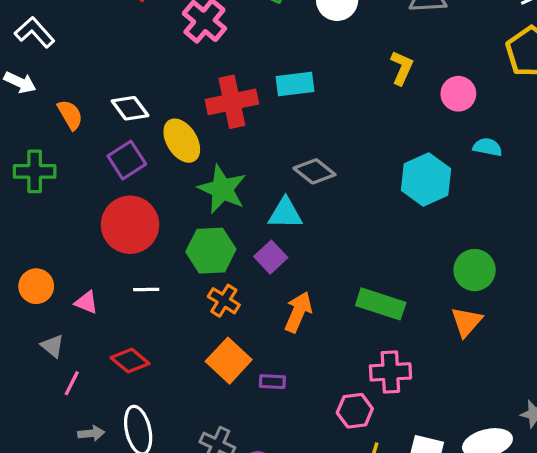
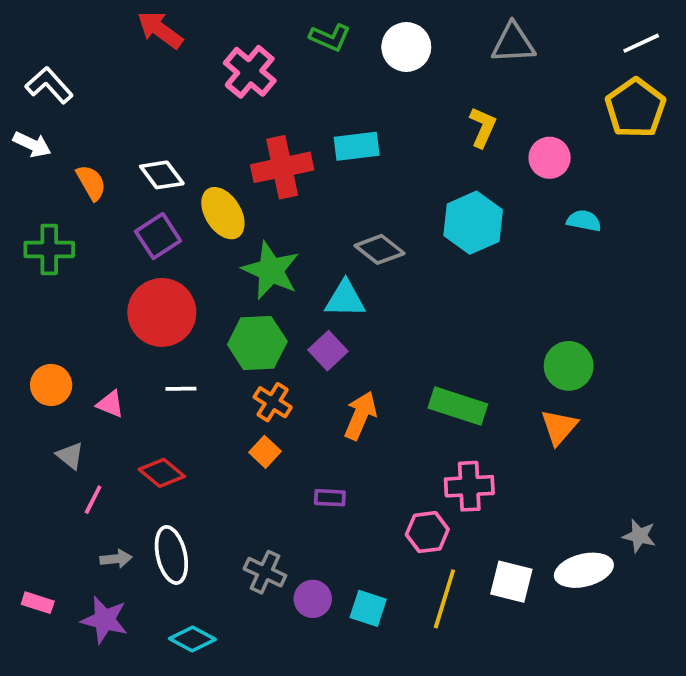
cyan hexagon: (426, 179) -> (473, 223), moved
orange square: (229, 361) -> (265, 452), moved, size x0.6

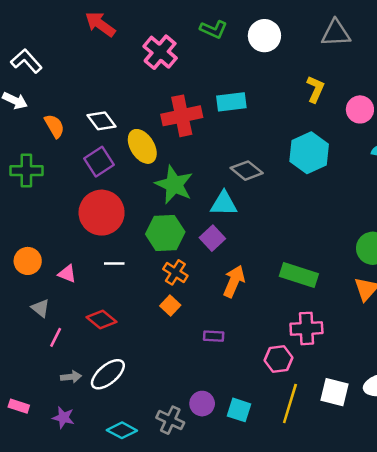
white ellipse: (171, 555) -> (108, 374), turned 63
gray cross: (265, 572) -> (170, 420), moved
purple star: (105, 620) -> (63, 418), size x0.7

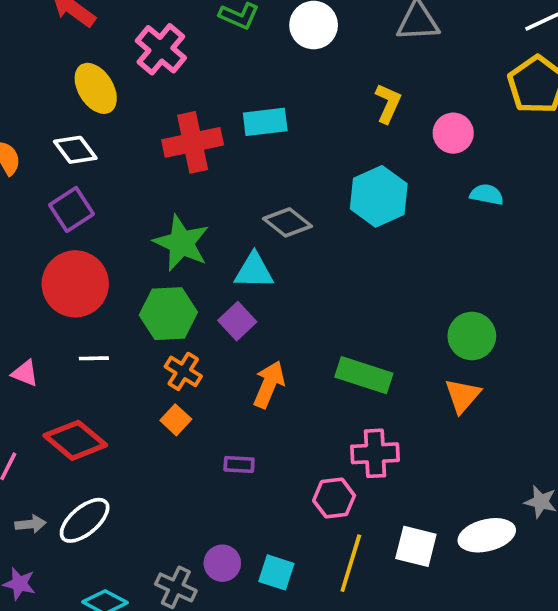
yellow ellipse: (142, 146) -> (96, 88), moved
red diamond: (102, 320) -> (75, 440), size x1.4

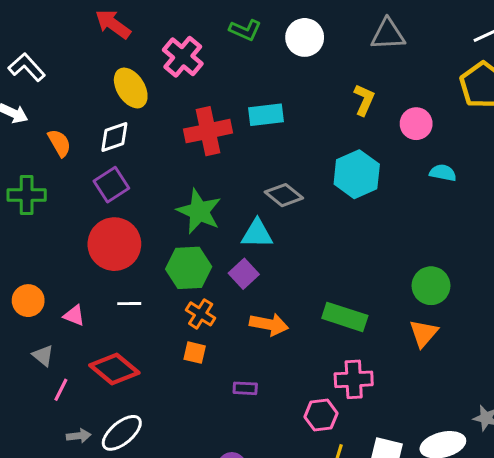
white diamond: (75, 150) -> (114, 137), turned -72
orange arrow: (269, 384) -> (269, 324), turned 78
orange square: (176, 420) -> (195, 353), turned -30

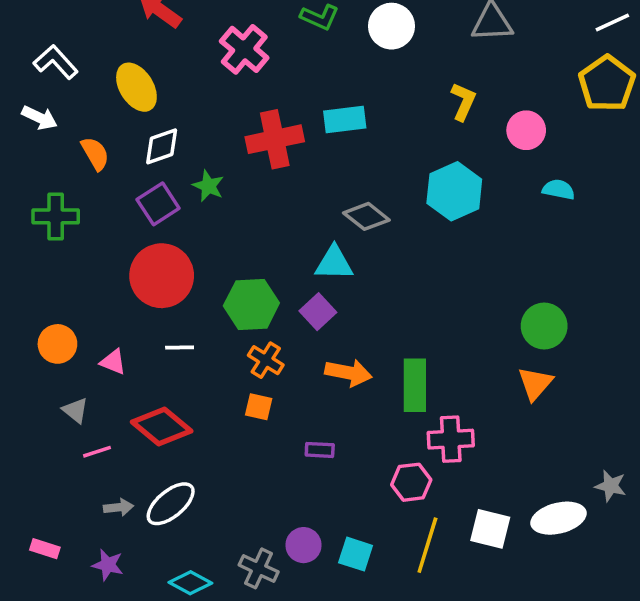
yellow ellipse: (131, 88) -> (136, 87), moved
green star: (199, 211) -> (208, 186), moved, size x0.6
green rectangle: (345, 317) -> (415, 385), moved, turned 72
pink line: (61, 390) -> (97, 452), turned 45

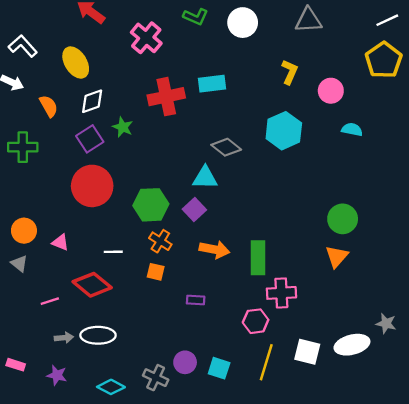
white line: (180, 348) -> (113, 252), moved
gray triangle: (75, 410) -> (19, 264), moved
white ellipse: (171, 504) -> (98, 335), turned 40

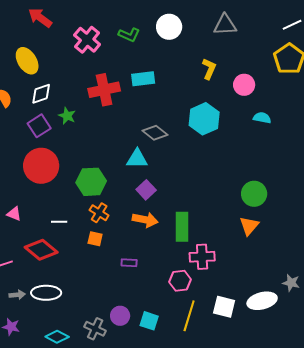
green L-shape: (196, 17) -> (129, 35), moved
purple square: (194, 209) -> (146, 190), moved

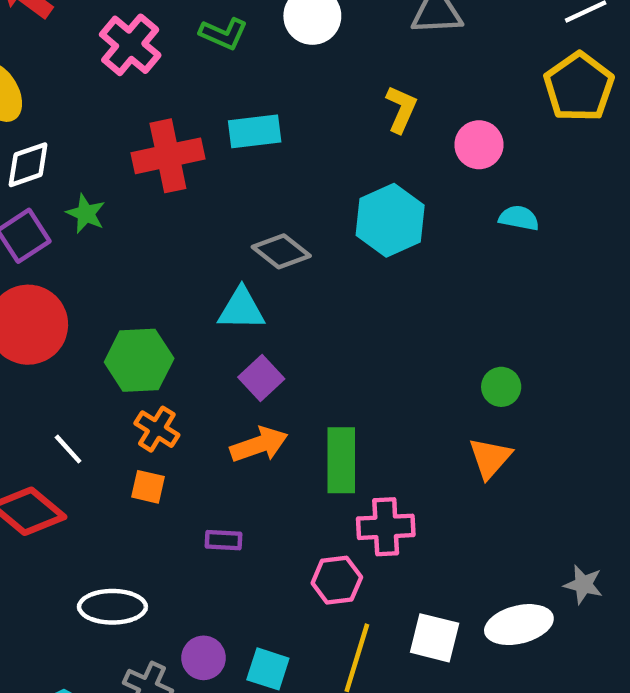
green circle: (254, 194) -> (501, 387), size x0.7
orange arrow: (145, 220) -> (259, 445), turned -30
white line: (59, 222) -> (68, 449), turned 49
white ellipse: (46, 293) -> (112, 607), moved

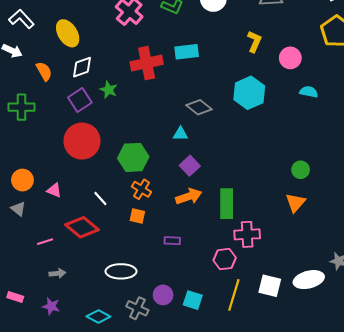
cyan triangle: (241, 309) -> (180, 134), size x0.7

